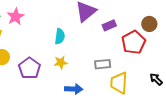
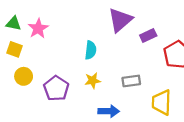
gray rectangle: (103, 64) -> (131, 81), moved

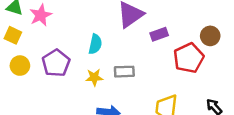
gray rectangle: (131, 81) -> (124, 72), moved
purple pentagon: (56, 88) -> (56, 63), moved

